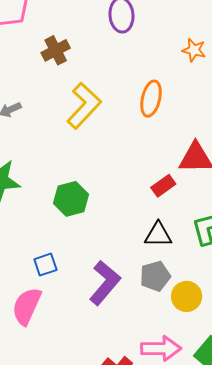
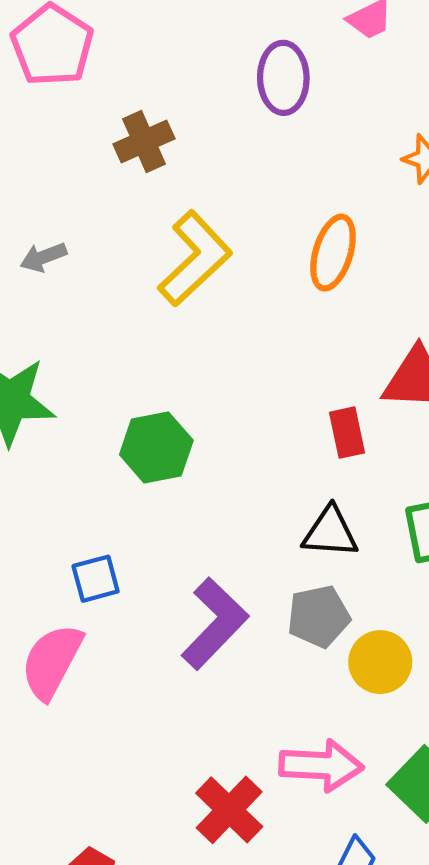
red rectangle: (163, 186) -> (347, 433), turned -70

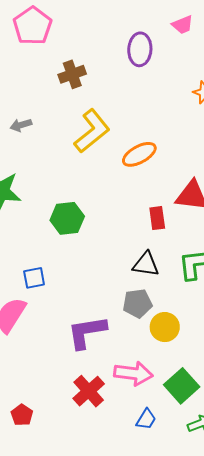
orange ellipse: (333, 253) -> (139, 154), moved, turned 40
purple L-shape: (215, 624) -> (87, 332), moved, turned -147

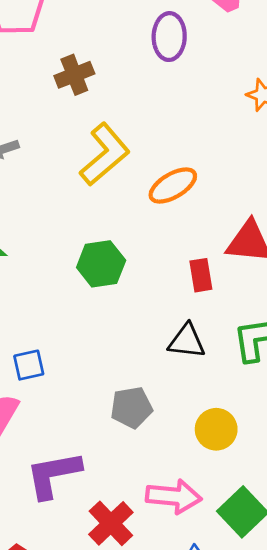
green hexagon: (67, 218) -> (101, 264), moved
gray pentagon: (137, 303) -> (131, 407), moved
purple L-shape: (87, 332) -> (53, 475), moved

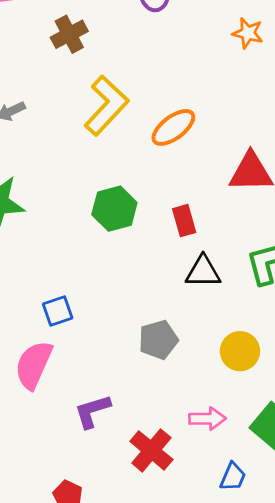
red rectangle: (201, 275) -> (184, 221), moved
purple L-shape: (53, 475) -> (92, 411), size x0.7
pink arrow: (174, 496) -> (207, 419), size x0.7

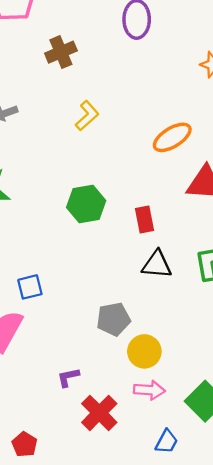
yellow L-shape: (106, 106) -> (87, 116), size x0.6
orange ellipse: (173, 127) -> (172, 137), moved
yellow circle: (240, 351) -> (144, 351), moved
purple L-shape: (92, 411) -> (68, 377), moved, size x0.7

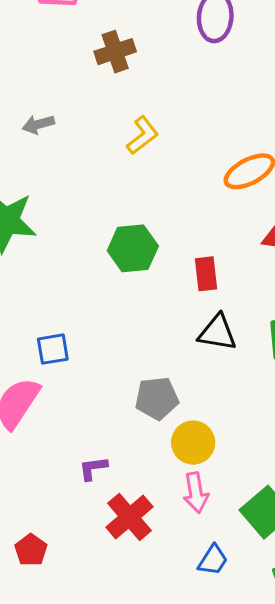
pink arrow: (149, 390) -> (196, 492), turned 72

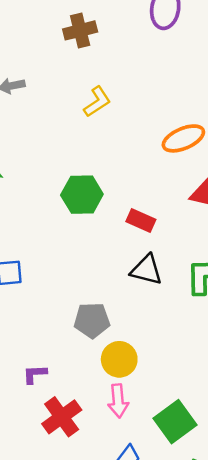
red rectangle: (206, 274) -> (141, 220), turned -64

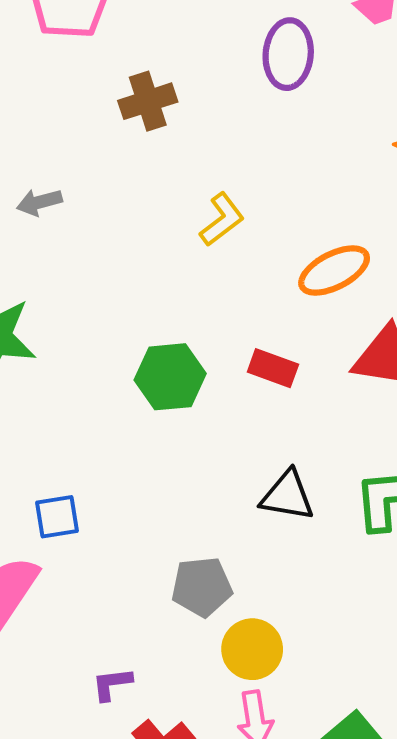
yellow L-shape: (97, 102) -> (222, 219), moved
red rectangle: (141, 220) -> (273, 368), moved

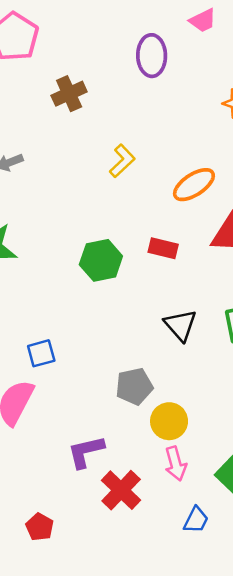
black triangle: (287, 496) -> (180, 325), turned 45
purple L-shape: (112, 684) -> (86, 452), size x1.5

